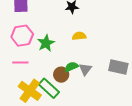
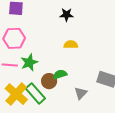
green star: (46, 43) -> (29, 62), moved
gray triangle: (85, 69) -> (81, 93), moved

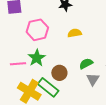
pink hexagon: (14, 38) -> (37, 30), moved
green semicircle: (60, 74) -> (86, 64), moved

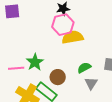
pink hexagon: (37, 30) -> (63, 25), moved
yellow semicircle: (75, 33) -> (73, 37), size x1.5

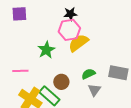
yellow semicircle: (73, 37) -> (78, 43), turned -30
green star: (35, 62) -> (46, 50), moved

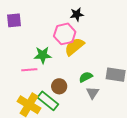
black star: (70, 14) -> (77, 14), moved
green star: (46, 50) -> (43, 55), turned 30
pink line: (20, 71) -> (29, 70), moved

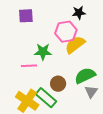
purple square: (14, 20) -> (26, 16), moved
green semicircle: (86, 77) -> (85, 76), size x1.5

